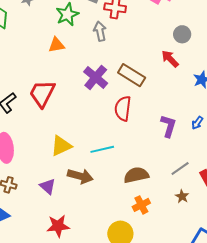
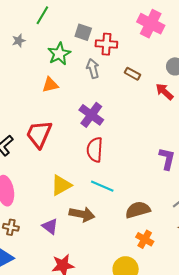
brown rectangle: (132, 75) -> (132, 74), moved, size x0.6
red semicircle: (123, 109) -> (95, 150), moved
cyan line: (102, 149) -> (102, 186), turned 40
orange cross: (141, 205) -> (145, 239), turned -30

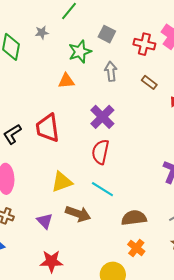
red cross: (106, 44) -> (144, 44), moved
red trapezoid: (39, 134) -> (48, 128), turned -40

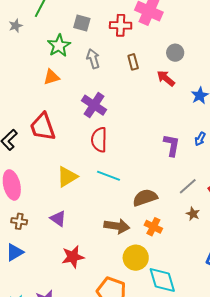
gray star: (42, 33) -> (16, 26), moved
brown rectangle: (149, 82) -> (133, 62), turned 49
brown arrow: (78, 214) -> (117, 226), moved

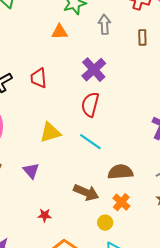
red trapezoid: (43, 127) -> (39, 78), size x0.7
red star: (73, 257) -> (45, 215), moved, size x0.6
yellow circle: (136, 258) -> (105, 223), moved, size x0.6

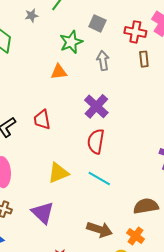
brown rectangle: (142, 37) -> (144, 59), moved
purple triangle: (31, 171) -> (43, 213), size x1.4
brown semicircle: (120, 172) -> (146, 206), moved

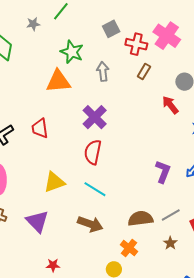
gray square: (97, 23) -> (111, 29), moved, turned 36
green star: (71, 42) -> (72, 52), turned -30
brown rectangle: (144, 59) -> (144, 72), turned 35
orange triangle: (59, 72) -> (58, 81), size x1.5
brown arrow: (100, 229) -> (90, 224), moved

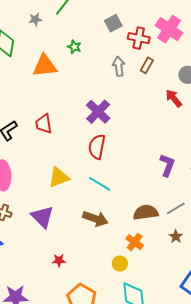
green star: (72, 52) -> (74, 47), size x0.6
gray arrow: (103, 71) -> (119, 66), moved
orange triangle: (58, 81) -> (45, 66), moved

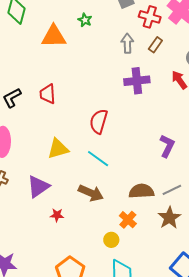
purple cross: (98, 112) -> (137, 81), moved, turned 35
purple triangle: (42, 217) -> (38, 187), turned 35
brown star: (176, 236) -> (169, 218), size x1.6
red star: (59, 260) -> (57, 215), moved

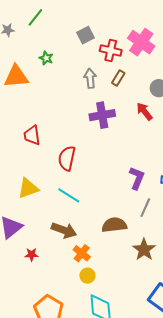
red trapezoid: (48, 94) -> (32, 135), moved
gray line: (172, 190) -> (145, 208), moved, turned -36
orange cross: (128, 220) -> (82, 253), moved

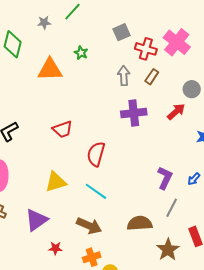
red arrow: (144, 111) -> (176, 112), turned 84
red trapezoid: (32, 135) -> (63, 129), turned -105
orange cross: (82, 253) -> (92, 257), moved, turned 30

